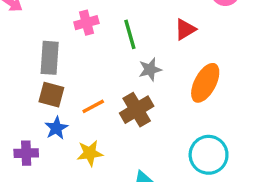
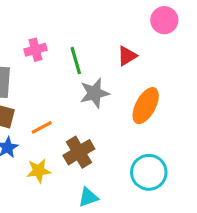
gray star: (150, 69) -> (94, 93), size x1.4
brown cross: (137, 110) -> (79, 152), moved

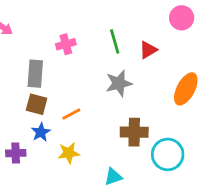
green line: (76, 61) -> (115, 42), moved
orange ellipse: (146, 106) -> (186, 89), moved
brown cross: (79, 152) -> (134, 132), moved, turned 32

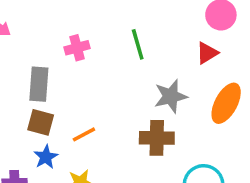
red triangle: (148, 50) -> (207, 53), moved
gray star: (119, 83) -> (171, 96), moved
brown cross: (134, 132) -> (157, 138), moved

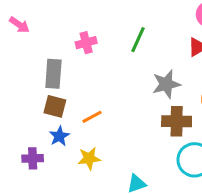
green line: (138, 44) -> (138, 40), turned 40
brown cross: (157, 138) -> (177, 121), moved

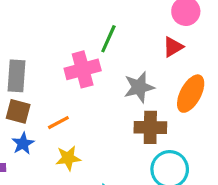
pink cross: (86, 43) -> (83, 69), moved, size x1.5
yellow star: (89, 158) -> (68, 158), moved

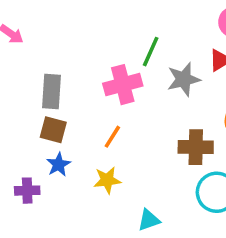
gray star: (139, 87) -> (184, 79), moved
orange line: (58, 123) -> (112, 137), moved, turned -30

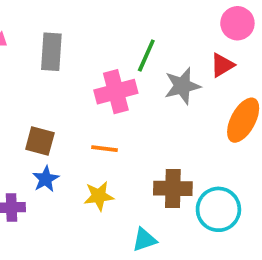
gray rectangle: (52, 91) -> (51, 52), moved
orange line: (112, 137) -> (105, 149), turned 65
brown cross: (196, 147) -> (173, 188), moved

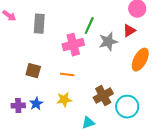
blue star: (46, 179) -> (36, 104), moved
brown cross: (173, 188) -> (103, 96), turned -30

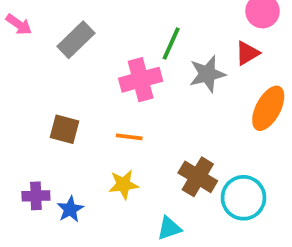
gray rectangle: (39, 24) -> (76, 40), turned 42
brown cross: (103, 96) -> (198, 177), turned -30
blue star: (36, 104) -> (70, 209), moved

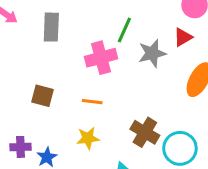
gray rectangle: (76, 40) -> (51, 27), turned -44

